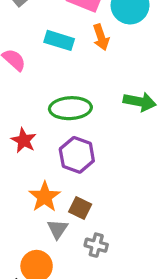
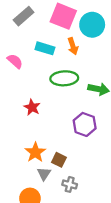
green ellipse: (70, 108) -> (64, 78), moved
red star: (24, 140) -> (32, 107), moved
purple hexagon: (77, 155) -> (85, 124), moved

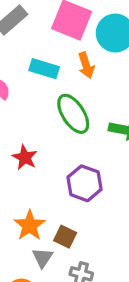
green ellipse: (64, 78) -> (73, 114), turned 60
purple hexagon: (85, 124) -> (85, 183), moved

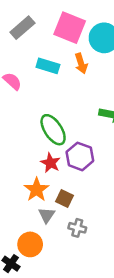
green ellipse: (73, 114) -> (53, 130), moved
red star: (25, 157) -> (51, 163), moved

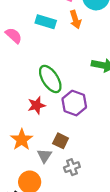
red star: (51, 163) -> (37, 105), moved, turned 30
orange star: (36, 190) -> (22, 140), moved
gray cross: (77, 228) -> (72, 167), turned -35

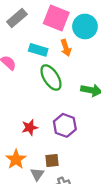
green ellipse: (50, 79) -> (51, 78), moved
brown square: (61, 141) -> (52, 160), turned -32

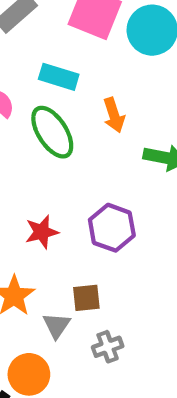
orange arrow: (66, 48) -> (114, 115), moved
green ellipse: (51, 78) -> (52, 132), moved

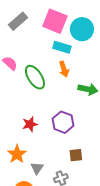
cyan rectangle: (59, 77) -> (62, 47), moved
brown square: (86, 298) -> (76, 155), moved

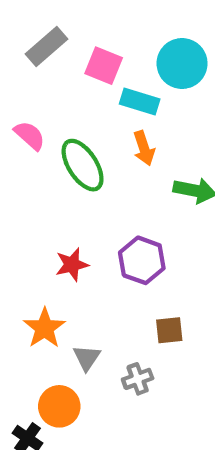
pink square: (55, 21) -> (104, 66), moved, size x0.7

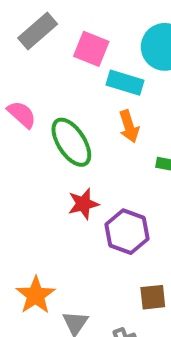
red star: (72, 265) -> (83, 204), moved

